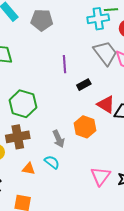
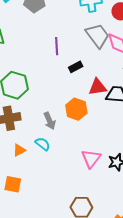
red triangle: (106, 104) -> (98, 87), turned -42
orange triangle: (29, 169) -> (19, 150), turned -40

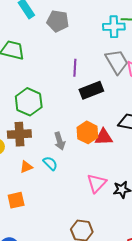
black rectangle: (76, 67) -> (91, 90), size x1.6
red triangle: (98, 87) -> (104, 137), moved
orange square: (13, 184) -> (16, 200), turned -30

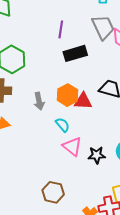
cyan semicircle: (50, 163) -> (63, 125), moved
pink triangle: (97, 183) -> (72, 146), turned -40

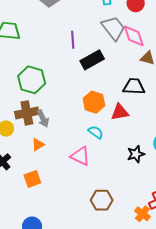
gray arrow: (39, 101) -> (43, 118), moved
red triangle: (83, 101) -> (120, 112), moved
pink triangle: (72, 146) -> (80, 156), moved

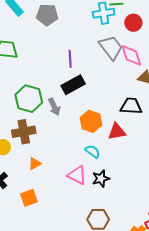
black rectangle: (92, 60) -> (73, 85), moved
gray arrow: (43, 118) -> (54, 107), moved
black star: (136, 154) -> (101, 179), moved

